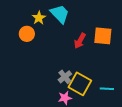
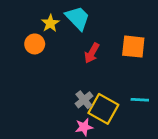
red arrow: (80, 41) -> (92, 53), moved
cyan line: (107, 89) -> (140, 100), moved

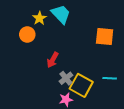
red arrow: (92, 53) -> (53, 60), moved

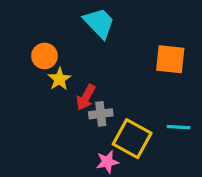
yellow star: (39, 18) -> (59, 79), moved
gray cross: (66, 78) -> (101, 114), moved, turned 32

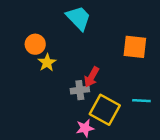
red arrow: (86, 97) -> (92, 77), moved

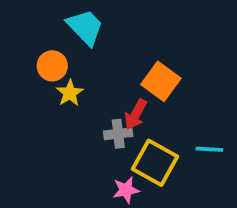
cyan trapezoid: (78, 18) -> (85, 27), moved
orange square: (135, 47) -> (161, 81), moved, turned 30

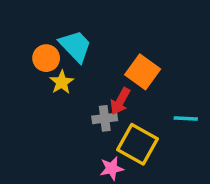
cyan trapezoid: (85, 27) -> (75, 46), moved
cyan line: (209, 149) -> (186, 118), moved

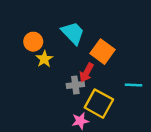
cyan trapezoid: (75, 46) -> (73, 33), moved

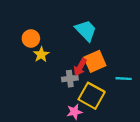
cyan trapezoid: (73, 33) -> (86, 30), moved
orange square: (103, 52) -> (95, 61), moved, turned 30

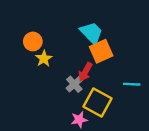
orange square: (95, 61) -> (101, 51), moved
gray cross: (70, 79) -> (74, 84), turned -35

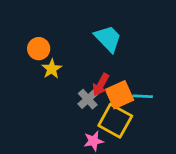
orange square: (101, 51) -> (120, 95), moved
cyan line: (132, 84) -> (143, 96), moved

